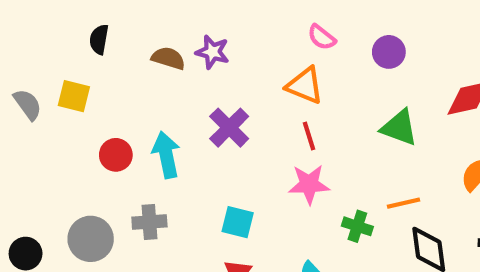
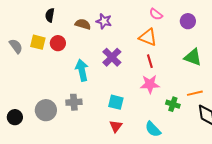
red circle: (116, 155) -> (58, 43), moved

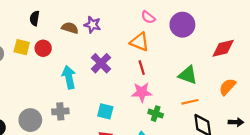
purple circle: (188, 21) -> (182, 25), size x1.5
green triangle: (193, 57) -> (188, 75), moved
green cross: (173, 104) -> (156, 114), moved

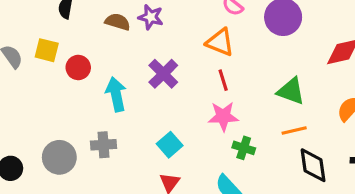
red circle: (43, 48) -> (78, 67), moved
cyan square: (105, 111) -> (170, 145), turned 35

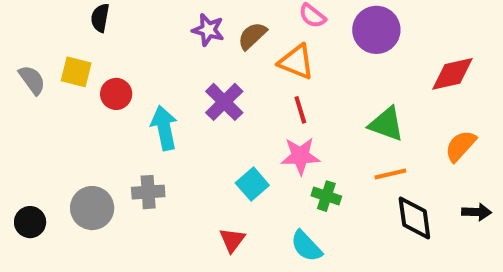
brown semicircle: (118, 22) -> (252, 36), moved, turned -60
cyan square: (170, 145) -> (252, 184), moved

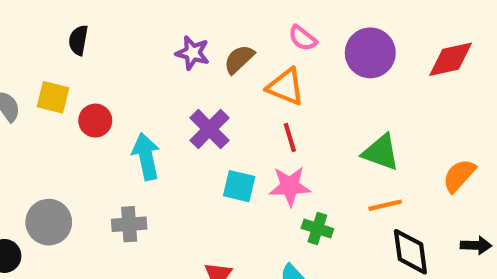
red diamond: (452, 74) -> (451, 59), moved
cyan square: (252, 184) -> (239, 186), moved, turned -36
gray circle: (92, 208) -> (49, 222), moved

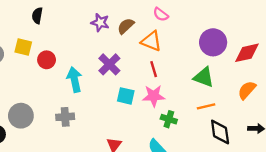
purple circle: (370, 53) -> (213, 42), moved
red diamond: (451, 59) -> (247, 53), moved

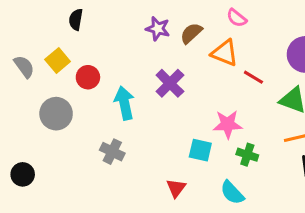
yellow square: (23, 47) -> (58, 61), turned 36
red line: (154, 69) -> (253, 77), moved, turned -42
cyan square: (126, 96) -> (200, 150), moved
gray circle: (21, 116) -> (56, 114), moved
gray cross: (65, 117) -> (112, 152), turned 30

